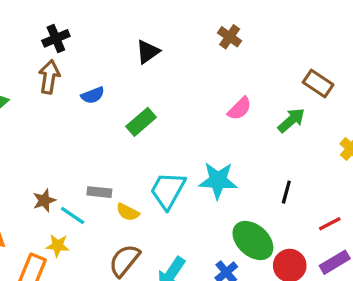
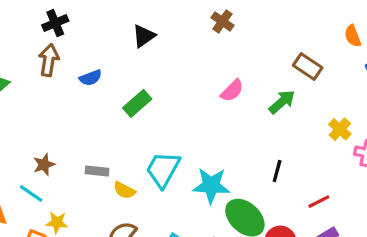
cyan star: (218, 180) -> (211, 185), moved
brown star: (44, 200) -> (44, 165), moved
cyan line: (73, 215) -> (31, 194), moved

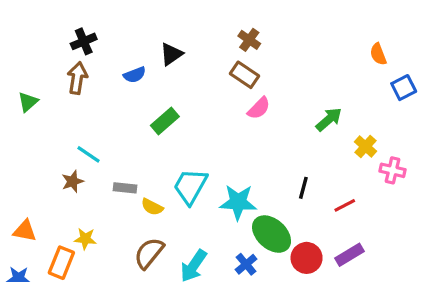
brown rectangle: (308, 66) -> (244, 75), moved
blue semicircle: (91, 78) -> (135, 75), moved
green arrow: (282, 102) -> (329, 119), moved
cyan line: (31, 194) -> (88, 154), moved
red line: (319, 202) -> (345, 205), moved

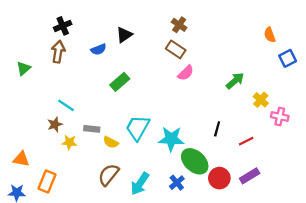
yellow star: (85, 239) -> (69, 142), moved

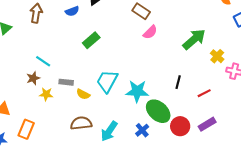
green arrow: (235, 81) -> (194, 39), size x1.4
brown semicircle: (109, 175) -> (81, 123), turned 45

